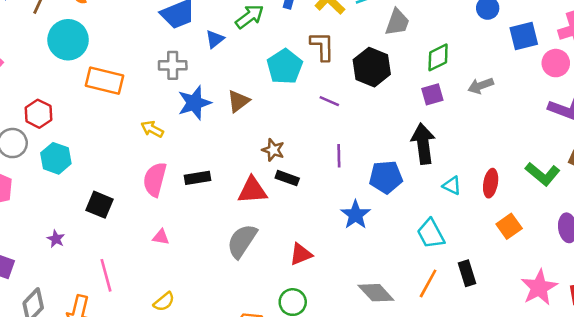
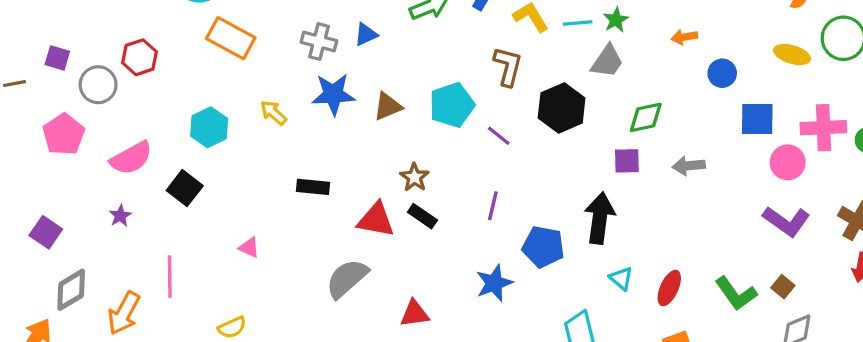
blue triangle: (215, 39) -> (366, 35), moved
cyan pentagon: (285, 67) -> (452, 105), moved
cyan hexagon: (56, 158) -> (209, 127), moved
pink semicircle: (155, 179) -> (131, 158), moved, turned -148

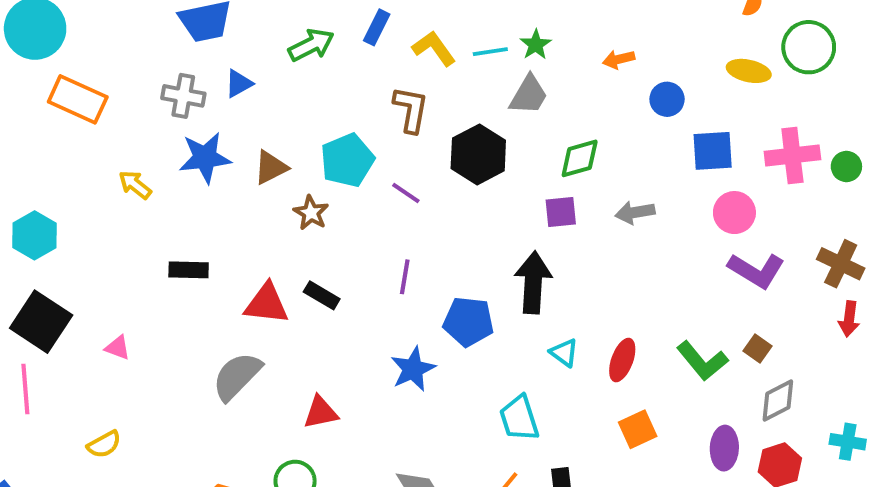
cyan hexagon: (209, 127) -> (34, 235), moved
pink circle: (788, 162) -> (734, 213), moved
brown star: (414, 177) -> (311, 213), moved
black square: (185, 188) -> (41, 322), moved, size x1.4

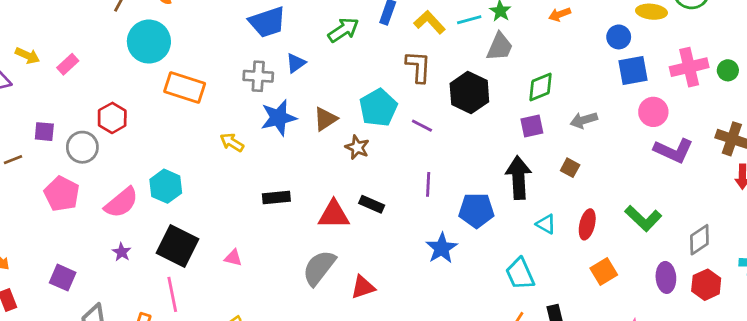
blue circle: (667, 99) -> (619, 37), moved
brown square: (758, 349) -> (570, 168), moved
red triangle: (321, 412) -> (363, 287), moved

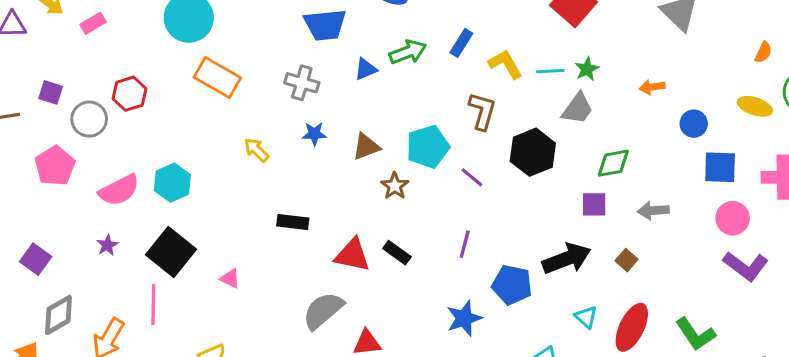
blue circle: (619, 37) -> (694, 124), moved
blue triangle: (296, 63) -> (366, 69), moved
blue star: (279, 118) -> (314, 134), size x0.6
black arrow: (518, 178) -> (567, 259), turned 60
red ellipse: (587, 224) -> (632, 327), size x1.4

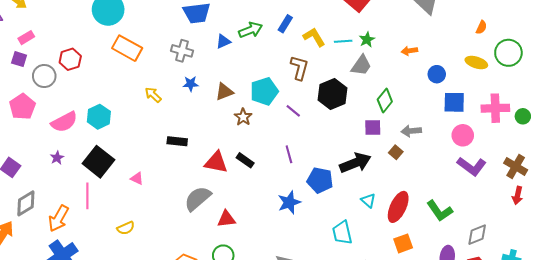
pink rectangle: (93, 23) -> (26, 38), moved
green diamond: (613, 163) -> (385, 101), turned -40
purple line: (465, 244) -> (289, 154), turned -30
brown square: (627, 260) -> (396, 152), moved

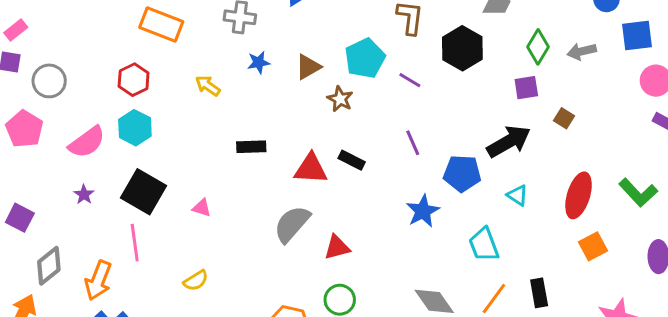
red hexagon: (70, 59) -> (134, 80), moved
gray arrow: (411, 131) -> (582, 51), moved
cyan triangle: (368, 201) -> (517, 195), moved
cyan trapezoid: (342, 233) -> (484, 245), moved

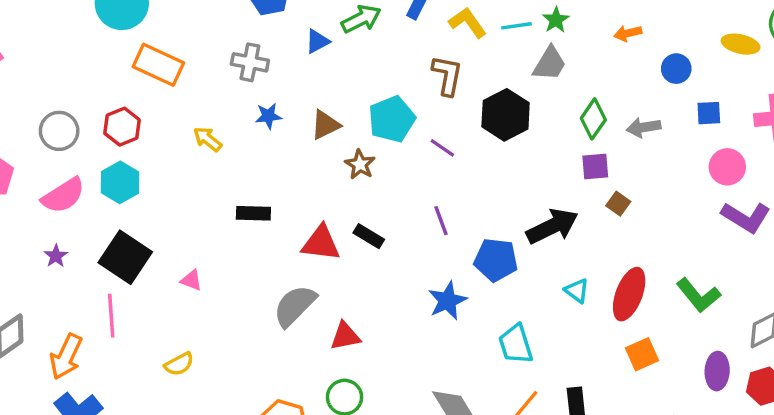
blue square: (637, 35) -> (709, 113), size x0.7
gray circle: (49, 81) -> (59, 131), moved
purple square: (526, 88) -> (595, 167), moved
cyan triangle: (517, 195) -> (577, 291), moved

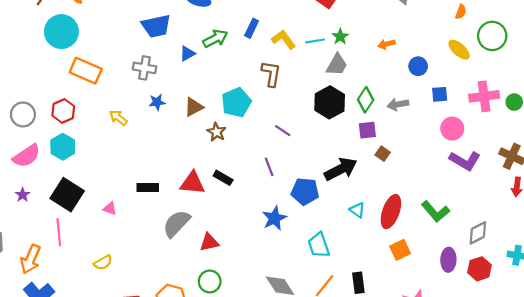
yellow ellipse: (741, 44) -> (459, 50), turned 30
black hexagon: (506, 115) -> (330, 102), moved
purple line: (442, 148) -> (283, 131), moved
black rectangle: (253, 213) -> (148, 187), moved

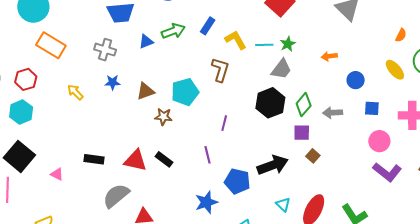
purple line: (283, 131) -> (224, 123), turned 63
brown star: (216, 132) -> (163, 117), turned -30

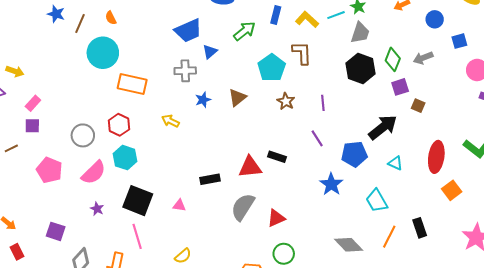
blue triangle: (146, 42) -> (210, 52), moved
cyan pentagon: (185, 92) -> (272, 68), moved
brown star: (163, 117) -> (286, 101), moved, turned -30
cyan triangle: (283, 204) -> (395, 163), moved

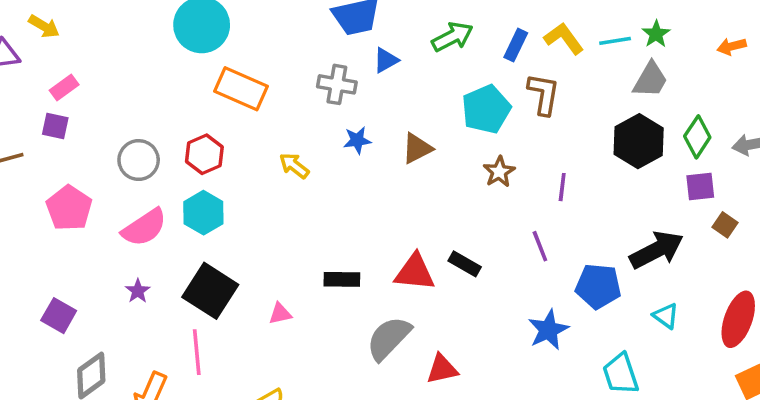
blue rectangle: (276, 15) -> (516, 45), moved
pink triangle: (179, 205) -> (280, 314), turned -32

